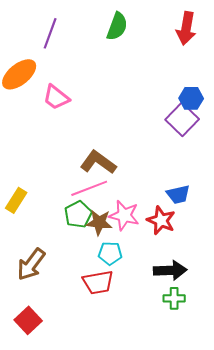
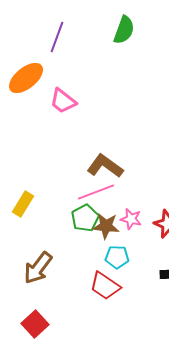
pink star: (124, 215) -> (131, 219), size x0.7
red trapezoid: (98, 282) -> (105, 286), turned 44

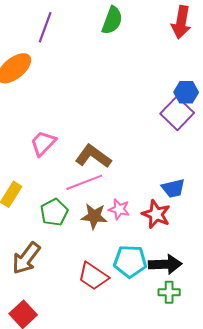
pink trapezoid: (63, 101) -> (43, 143), moved, turned 96
green pentagon: (85, 218) -> (54, 212), moved
cyan pentagon: (117, 257) -> (130, 261), moved, size x1.4

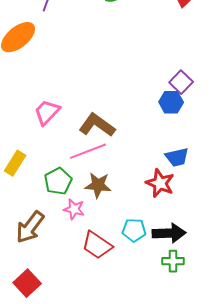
blue hexagon: (186, 92) -> (171, 102), moved
purple square: (177, 113) -> (181, 82), size x0.7
pink star: (119, 209) -> (74, 209), moved
cyan pentagon: (130, 261) -> (134, 230), size x0.7

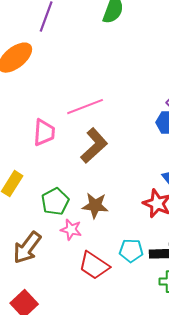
pink trapezoid: (47, 112) -> (44, 133), turned 140
brown L-shape: (97, 125) -> (94, 146), turned 102
pink line: (88, 151) -> (85, 107), moved

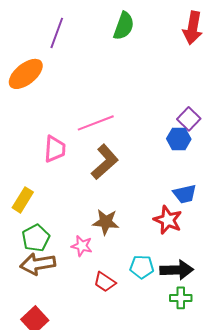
green pentagon: (55, 202) -> (36, 238), moved
brown arrow: (27, 248) -> (38, 264), turned 44
red trapezoid: (94, 266) -> (105, 282), size x0.7

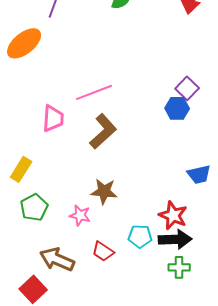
blue trapezoid: (185, 194) -> (199, 174), moved
red star: (168, 220) -> (173, 215), moved
brown arrow: (38, 264) -> (57, 259), moved, turned 32

